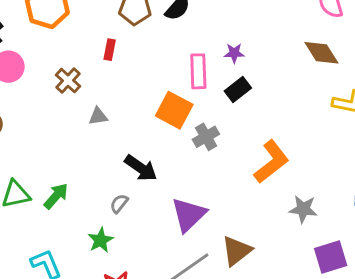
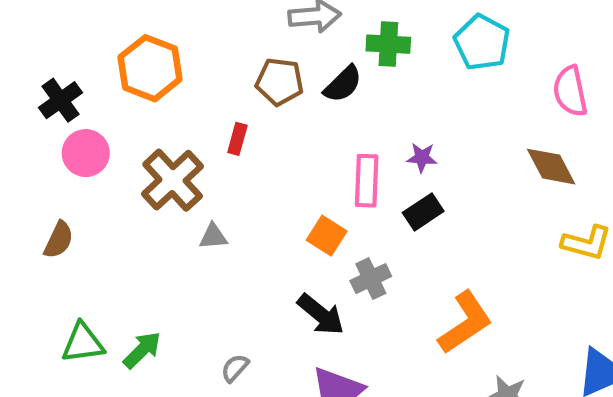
brown cross: (68, 81) -> (173, 180), size x1.6
orange square: (174, 110) -> (327, 236), size x0.7
black arrow: (141, 168) -> (321, 314), moved

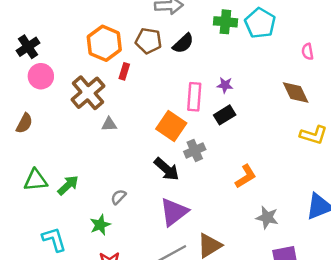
green cross: (388, 44) -> (225, 22), moved
orange hexagon: (150, 68) -> (104, 43), moved
pink semicircle: (570, 91) -> (308, 52), size x0.6
orange square: (327, 236) -> (171, 126), size x1.4
orange L-shape: (465, 323) -> (246, 176), size x0.7

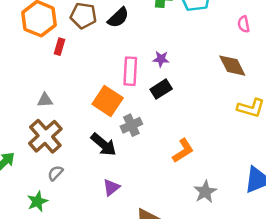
brown cross: (88, 93) -> (45, 136), moved
purple triangle: (174, 212) -> (111, 187), size x0.6
gray star: (267, 218) -> (205, 192), turned 30

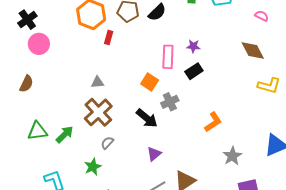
pink semicircle: (244, 24) -> (262, 16), turned 128
orange square: (108, 101) -> (150, 82), size x0.7

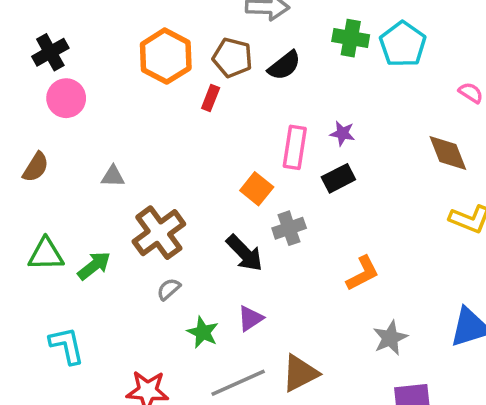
red rectangle: (109, 37) -> (211, 98), moved
gray triangle: (97, 82) -> (113, 176), moved
green star: (93, 167) -> (203, 332), moved, turned -30

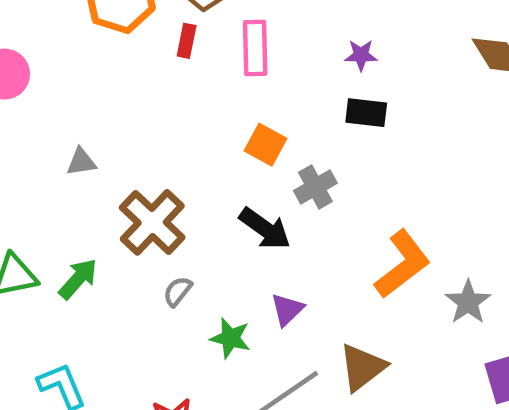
pink rectangle: (295, 147) -> (255, 48), moved
black rectangle: (338, 178) -> (366, 113), turned 44
orange L-shape: (363, 273) -> (402, 264), moved, size x1.4

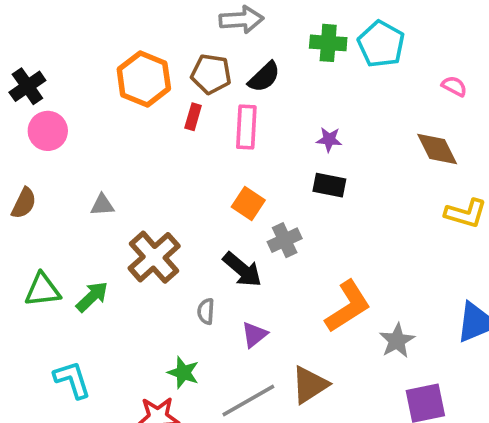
gray semicircle: (178, 291) -> (206, 311), moved, turned -40
green star: (230, 338) -> (183, 373), moved

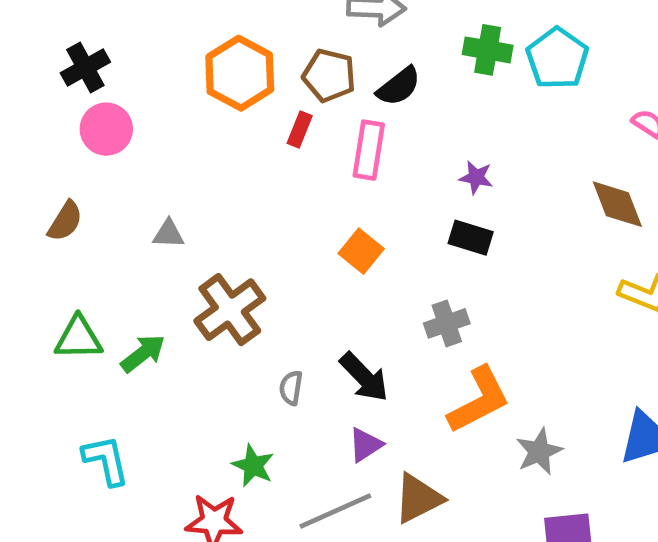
gray cross: (285, 240) -> (447, 323), moved
black arrow: (242, 269) -> (364, 377), moved
purple triangle: (254, 335) -> (365, 445), moved

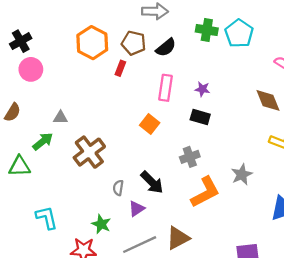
pink rectangle: (369, 150) -> (166, 88), moved
green arrow: (143, 353) -> (43, 141), moved
purple triangle: (365, 445) -> (136, 209), moved
gray star: (539, 452) -> (242, 174), moved
cyan L-shape: (106, 460) -> (47, 218), moved

